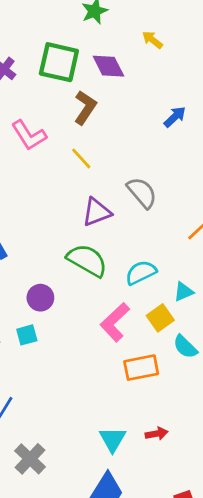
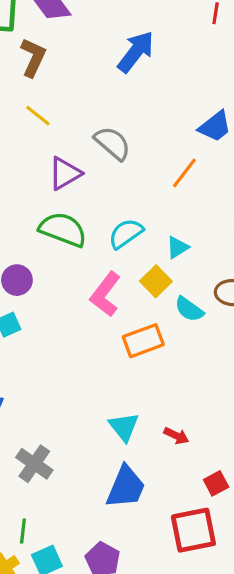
blue arrow: (175, 117) -> (136, 52), size x1.6
red arrow: (157, 434) -> (176, 436), moved, turned 45

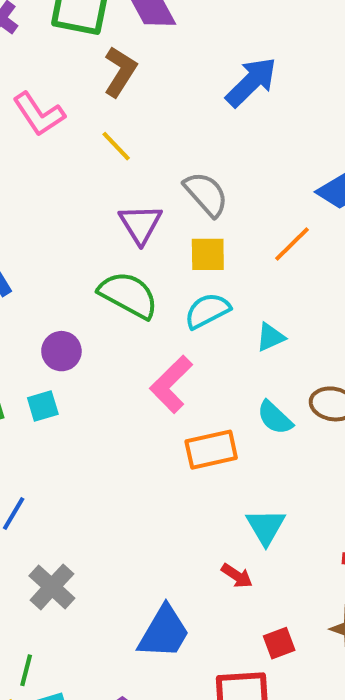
purple triangle: (65, 173) -> (140, 224), turned -39
yellow square: (156, 281) -> (208, 254), moved, turned 36
cyan triangle: (124, 427) -> (266, 527), moved

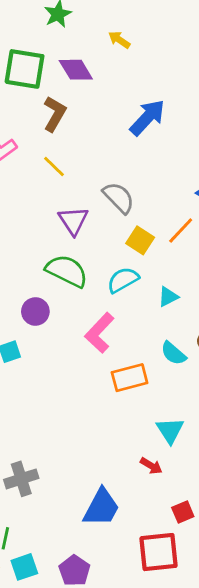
yellow square: (208, 254) -> (140, 240), moved, turned 36
purple circle: (61, 351) -> (35, 311), moved
gray cross: (52, 587) -> (21, 479), turned 32

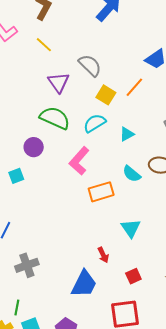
red arrow: (151, 466) -> (103, 255), moved, turned 35
red square: (183, 512) -> (133, 276), moved

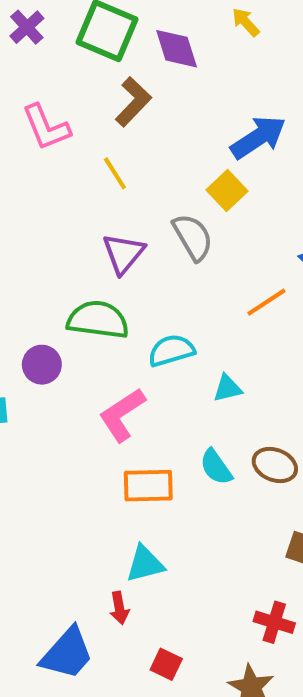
yellow square: (106, 95) -> (227, 190), moved
green semicircle: (55, 118) -> (98, 320), turned -32
cyan triangle: (131, 228) -> (145, 564), moved, turned 35
red square: (133, 276) -> (166, 664), turned 35

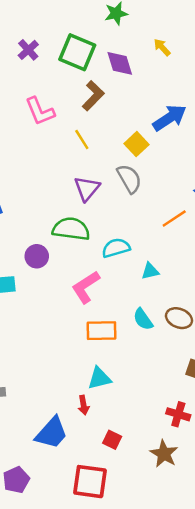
yellow square: (227, 190) -> (137, 144), moved

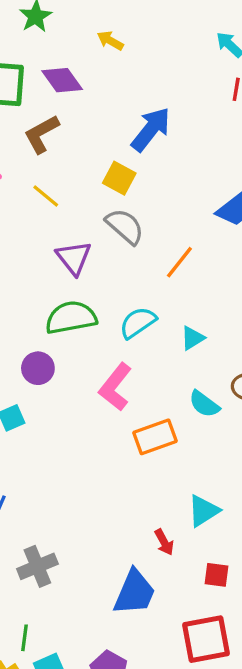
brown L-shape: (93, 96) -> (41, 134), turned -144
orange line: (174, 219) -> (179, 262), moved
cyan triangle: (99, 378) -> (203, 511), moved

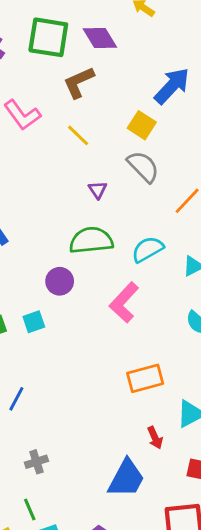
purple triangle: (74, 258) -> (98, 190), size x0.6
orange rectangle: (155, 437) -> (145, 378), moved
gray cross: (37, 566) -> (36, 462), moved, size x0.7
green line: (25, 638) -> (30, 509), turned -35

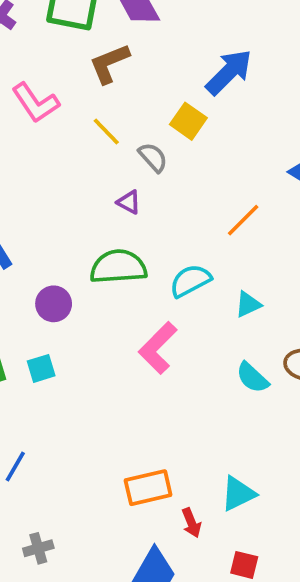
gray semicircle: (143, 167) -> (153, 157), moved, size x0.7
purple triangle: (98, 190) -> (129, 202), turned -30
purple circle: (60, 281) -> (54, 304), moved
orange rectangle: (145, 378) -> (148, 488), moved

